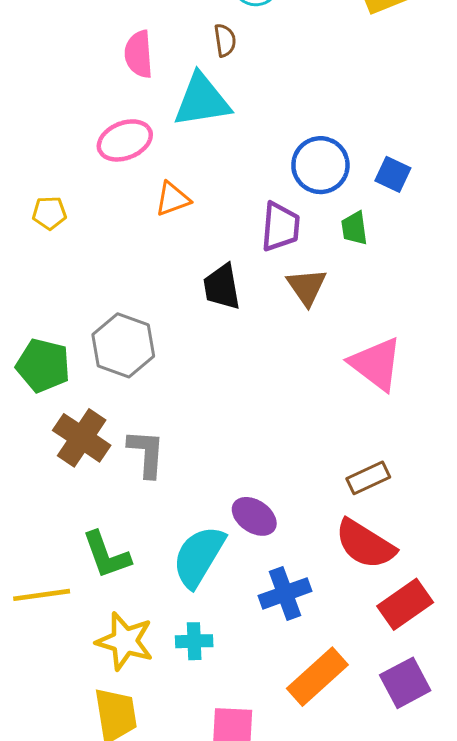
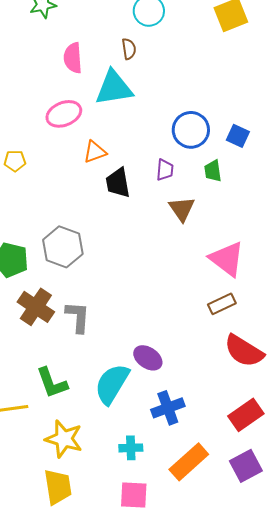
purple trapezoid: (280, 227) -> (165, 170), size x0.7
black trapezoid: (222, 287) -> (118, 183), moved
brown rectangle: (368, 478) -> (222, 304), moved
red semicircle: (365, 544) -> (244, 351), moved
cyan cross: (194, 641) -> (131, 448), moved

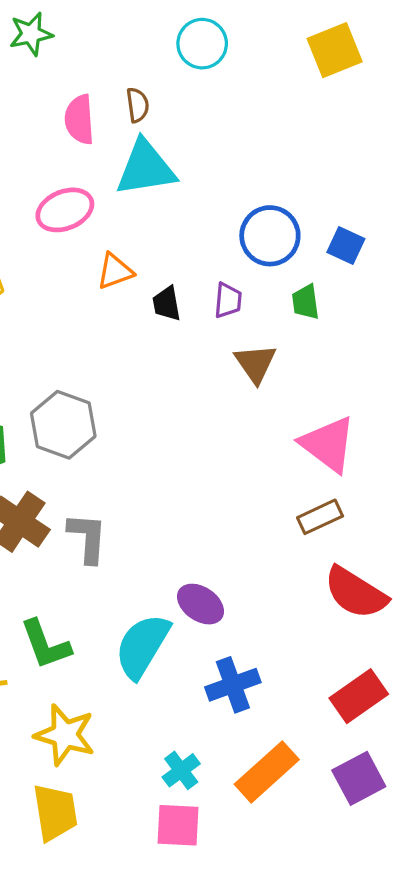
brown semicircle: (129, 49) -> (138, 105), moved
black trapezoid: (118, 183) -> (167, 304), moved, size x0.7
cyan cross: (131, 448) -> (181, 770), moved, turned -35

